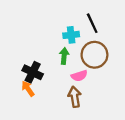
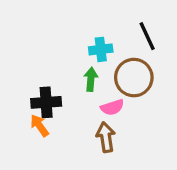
black line: (92, 23) -> (147, 36), moved
black cross: (33, 72) -> (46, 102), turned -30

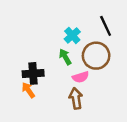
cyan cross: (101, 49) -> (72, 35), turned -35
green arrow: (91, 79) -> (65, 57), turned -35

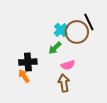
brown circle: (96, 56) -> (77, 32), moved
green arrow: (65, 57) -> (55, 48), turned -104

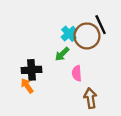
pink semicircle: (68, 65) -> (77, 73), turned 104
brown arrow: (64, 83) -> (90, 98), moved

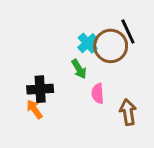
green arrow: (62, 54) -> (79, 69), turned -77
brown arrow: (90, 98) -> (128, 112), moved

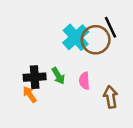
cyan cross: (88, 43) -> (76, 37), size x1.5
green arrow: (79, 69) -> (58, 76), moved

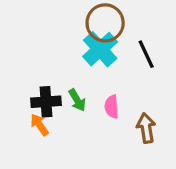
black line: (111, 27) -> (146, 54), moved
brown circle: (96, 40) -> (105, 23), moved

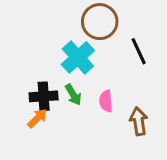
cyan cross: (100, 49) -> (78, 57), moved
orange arrow: (39, 125) -> (37, 118), turned 80

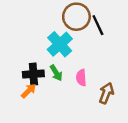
black line: (139, 51) -> (98, 25), moved
brown arrow: (139, 121) -> (106, 93), turned 30

